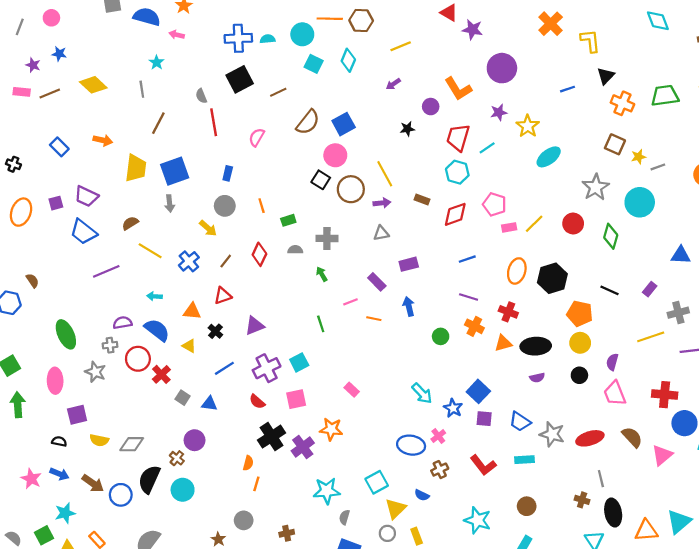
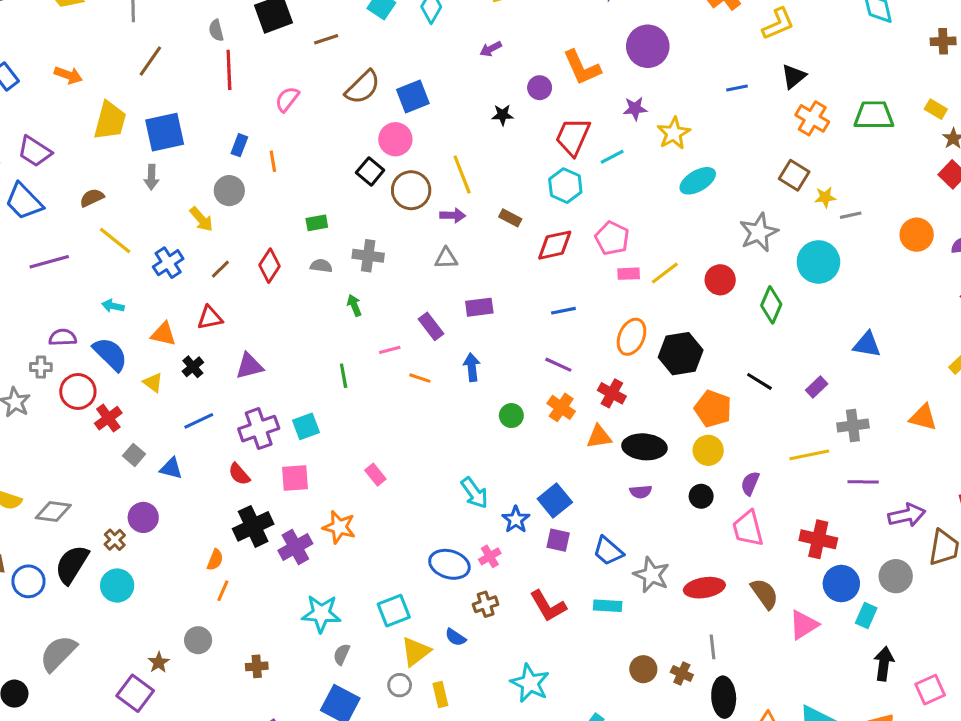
yellow L-shape: (590, 41) -> (778, 24), turned 65
orange line: (262, 206) -> (273, 161), moved
brown circle: (527, 506) -> (643, 669), moved

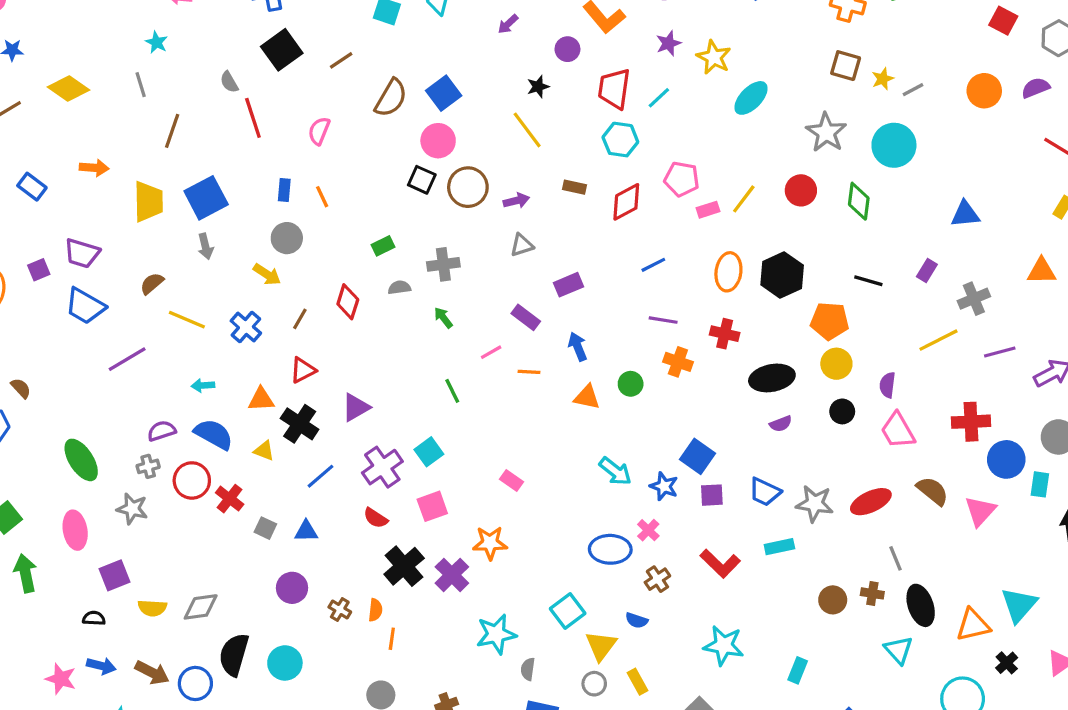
yellow line: (462, 175) -> (527, 130), moved
black cross: (193, 367) -> (300, 424), size x1.6
orange triangle: (599, 437) -> (587, 397), moved, turned 36
brown cross: (115, 540) -> (340, 609), moved

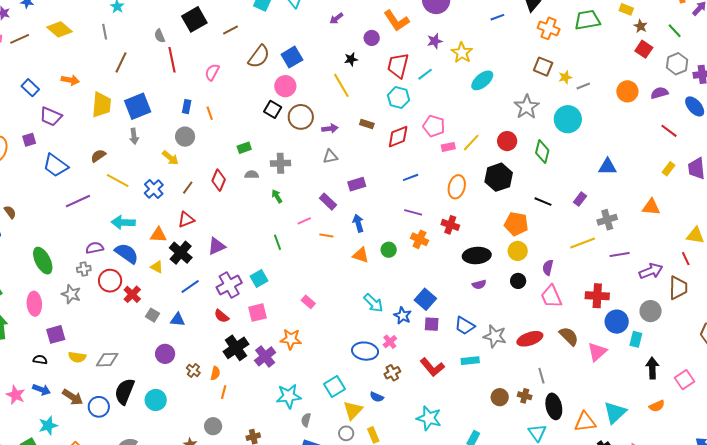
purple trapezoid: (82, 253) -> (51, 116), moved
black hexagon: (782, 275) -> (499, 177), moved
cyan arrow: (203, 385) -> (123, 222), size x1.6

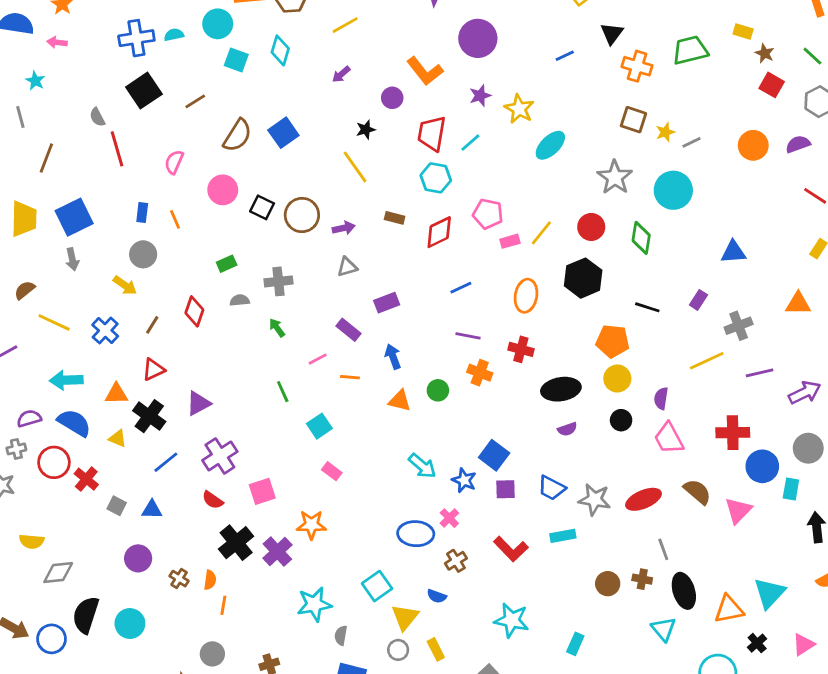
pink circle: (285, 86) -> (223, 190), moved
cyan square: (259, 279) -> (319, 426), moved
yellow semicircle: (77, 357) -> (32, 541), moved

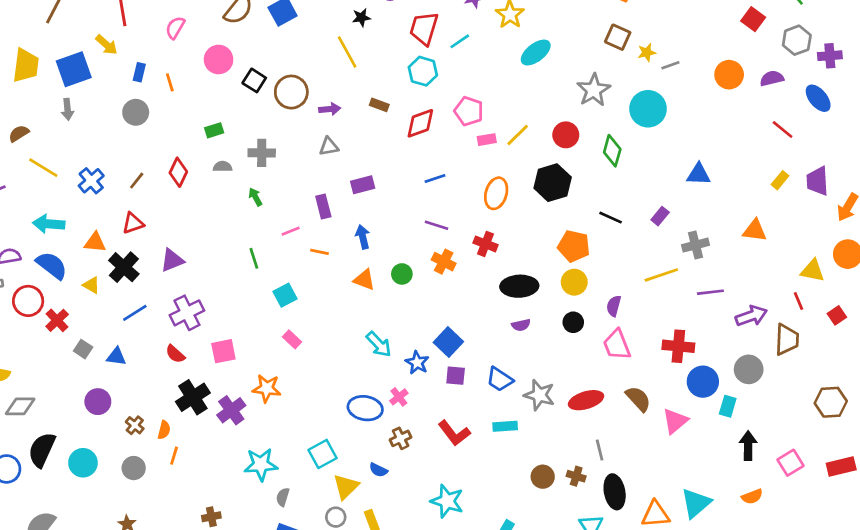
yellow arrow: (125, 285) -> (107, 45), moved
purple rectangle: (349, 330) -> (323, 206), turned 30
gray circle: (212, 654) -> (134, 468), moved

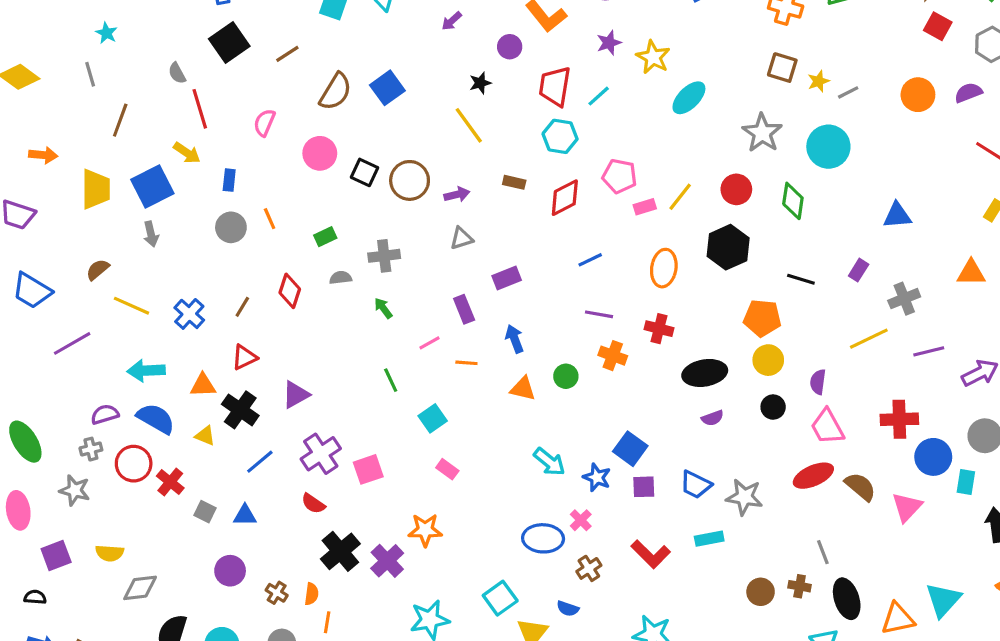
orange line: (170, 82) -> (270, 219), moved
pink square: (223, 351) -> (368, 469), moved
red ellipse: (586, 400) -> (813, 476), moved

